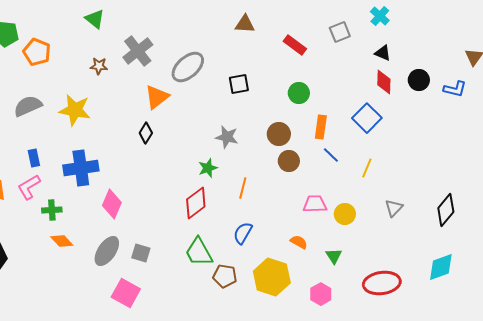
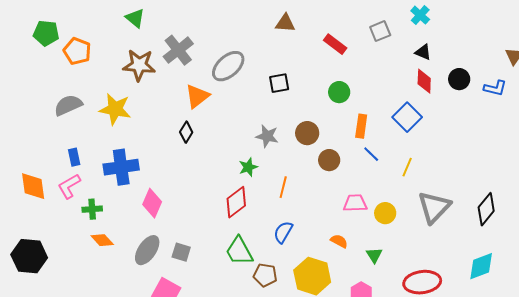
brown star: (99, 66) -> (139, 65), size x1.8
brown circle: (279, 134) -> (307, 133), moved
gray triangle: (394, 208) -> (434, 207), size x1.8

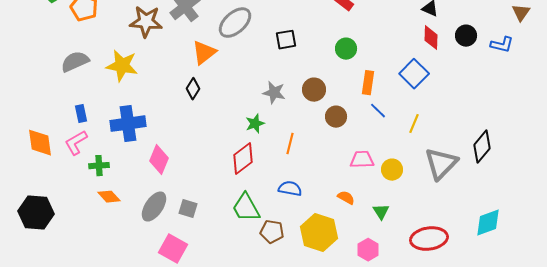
black diamond: (486, 209) -> (482, 147), moved
blue semicircle: (283, 232) -> (290, 189), turned 70

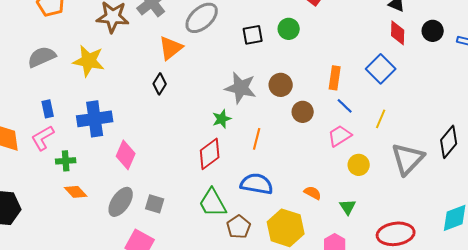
green circle: (346, 49) -> (289, 29), moved
gray star: (274, 93) -> (241, 88), size x1.4
pink trapezoid: (362, 160) -> (340, 136), moved, turned -30
blue semicircle: (290, 189) -> (257, 184), size x1.4
brown pentagon: (272, 232) -> (239, 227), turned 30

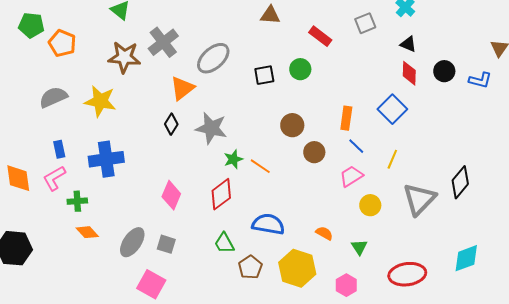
gray star: (241, 88) -> (211, 128), moved
orange line: (257, 139) -> (260, 166), moved, turned -70
pink diamond: (126, 155) -> (171, 195), moved
green trapezoid: (213, 203) -> (224, 243), size x0.7

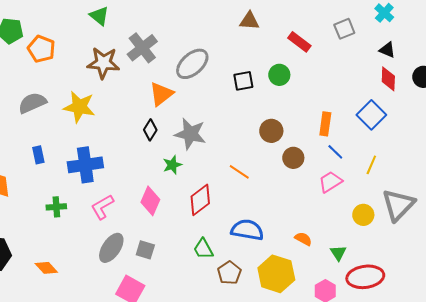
green star: (233, 159) -> (172, 165), moved
pink L-shape: (54, 178) -> (102, 207), moved
yellow circle: (370, 205) -> (363, 215), moved
orange diamond: (87, 232) -> (46, 268), moved
red ellipse: (407, 274) -> (365, 277), moved

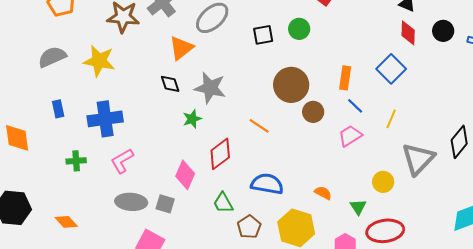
black diamond: (150, 130) -> (170, 84), turned -50
brown circle: (271, 131) -> (291, 85), size x1.5
pink diamond: (150, 201) -> (185, 175), moved
yellow circle: (363, 215) -> (383, 182), moved
gray ellipse: (111, 248) -> (131, 202), turned 60

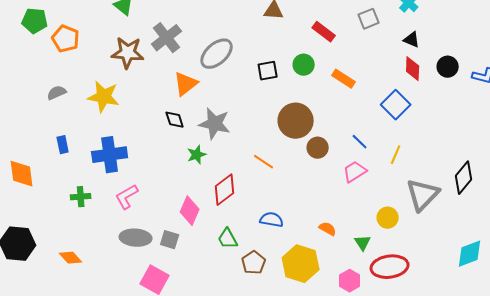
gray semicircle: (52, 57) -> (57, 93), size x0.7
orange rectangle: (345, 78) -> (344, 79), moved, turned -65
blue semicircle: (267, 184) -> (272, 220), size x0.7

